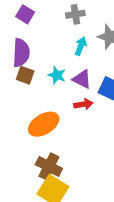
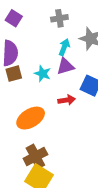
brown square: (25, 75) -> (14, 74), turned -35
purple triangle: (82, 79) -> (65, 66), moved, turned -42
brown cross: (49, 166) -> (35, 157), turned 35

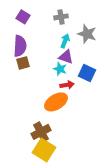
purple triangle: (65, 66) -> (66, 57), turned 35
cyan star: (43, 74) -> (60, 69), moved
orange ellipse: (31, 118) -> (56, 102), moved

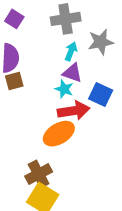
gray cross: (61, 17) -> (66, 19), size x1.5
gray star: (87, 34) -> (101, 42), turned -30
red arrow: (67, 85) -> (74, 111), size x1.6

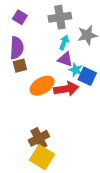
cyan star: (64, 89) -> (76, 70), moved
orange ellipse: (59, 134) -> (42, 86), moved

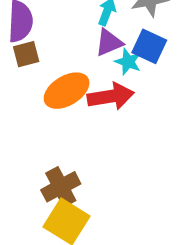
purple triangle: (65, 59) -> (109, 43), turned -42
blue square: (87, 76) -> (149, 46), moved

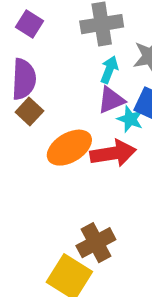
brown square: (26, 54) -> (29, 111), turned -32
brown cross: (61, 187) -> (96, 243), moved

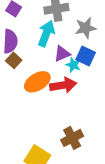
cyan arrow: (109, 70) -> (46, 33), moved, size x1.6
brown cross: (96, 243) -> (72, 138), moved

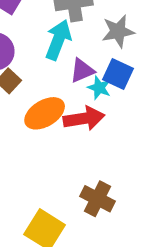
brown cross: (72, 138) -> (98, 199), turned -35

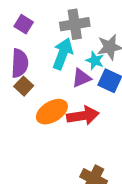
cyan star: (99, 88) -> (95, 61), moved

